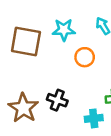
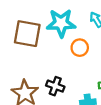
cyan star: (64, 30) -> (61, 23), size x1.4

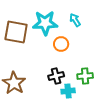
black cross: (55, 86) -> (56, 76), moved, turned -35

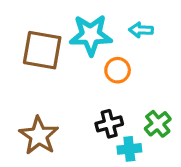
cyan arrow: (75, 20) -> (141, 30), turned -56
green cross: (85, 76) -> (158, 124), turned -35

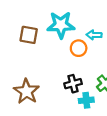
cyan arrow: (141, 30) -> (94, 35), moved
brown square: (42, 50) -> (29, 35), size x0.7

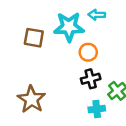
cyan arrow: (94, 35) -> (97, 15), moved
black cross: (73, 84) -> (91, 79), moved

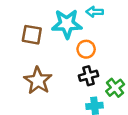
brown star: (31, 99) -> (38, 81), moved

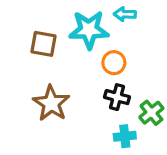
black cross: (89, 76) -> (117, 97), turned 30

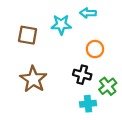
cyan star: (89, 30) -> (61, 25), size x0.7
orange circle: (114, 63) -> (95, 49), moved

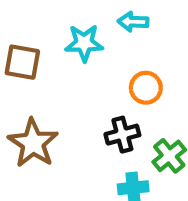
black cross: (82, 75) -> (122, 135), turned -30

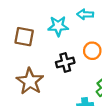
black cross: (122, 135) -> (65, 63), moved

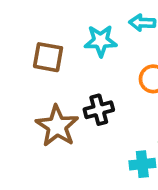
black cross: (65, 63) -> (99, 110), moved

